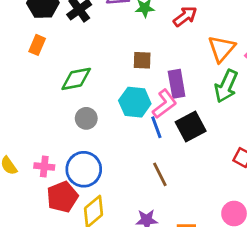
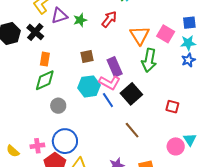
orange rectangle: (37, 45) -> (45, 59), moved
pink L-shape: (165, 104) -> (110, 83), turned 80
brown line: (160, 174) -> (132, 130), moved

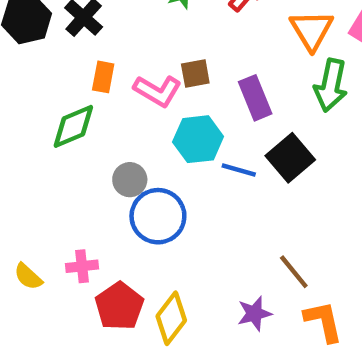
green diamond: (45, 80) -> (73, 126), moved
pink L-shape: (110, 83) -> (158, 91), moved
blue line: (108, 100) -> (239, 170), turned -42
brown line: (132, 130) -> (294, 272), moved
blue circle: (65, 141) -> (158, 216), moved

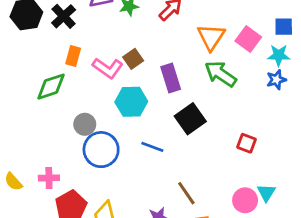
brown square: (195, 74) -> (133, 59), turned -30
green arrow: (331, 85) -> (221, 74), turned 108
blue line: (239, 170) -> (152, 147), moved

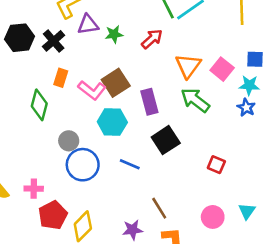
brown square: (133, 59) -> (116, 83), size x1.5
blue star: (276, 80) -> (246, 108), turned -30
green diamond: (51, 87) -> (39, 105), turned -60
cyan triangle: (266, 193) -> (247, 211), moved

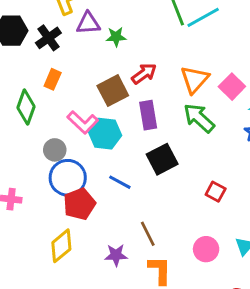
red arrow: (152, 39) -> (144, 74), moved
pink L-shape: (92, 90) -> (83, 122), moved
red pentagon: (53, 215) -> (79, 204), moved

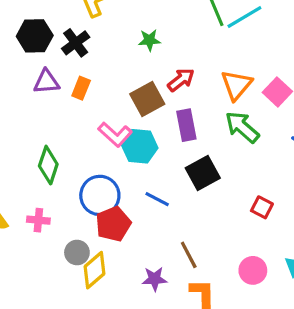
purple triangle: (88, 23) -> (46, 82), moved
green diamond: (26, 107) -> (48, 165), moved
gray circle: (55, 150) -> (77, 253), moved

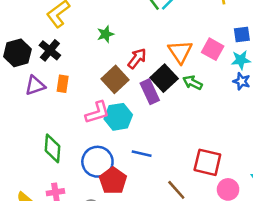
green arrow: (242, 127) -> (193, 83), size x0.7
pink L-shape: (115, 134) -> (97, 112), turned -45
black square: (203, 173) -> (164, 78), moved
red square: (262, 207) -> (207, 162), moved, size x1.6

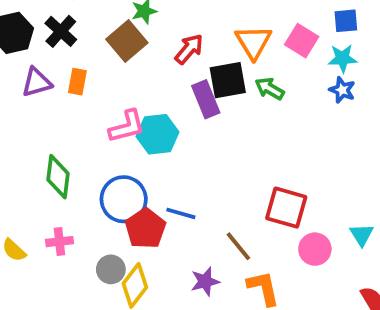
black square: (164, 78) -> (228, 80), turned 30
brown square: (115, 79) -> (127, 41), moved
blue line: (142, 154) -> (181, 213), moved

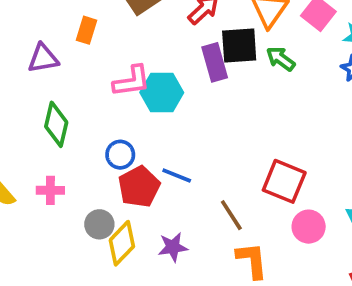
purple triangle: (37, 82) -> (43, 58), moved
blue circle: (124, 199) -> (120, 155), size x0.6
purple star: (205, 281) -> (173, 247), moved

